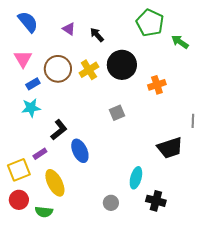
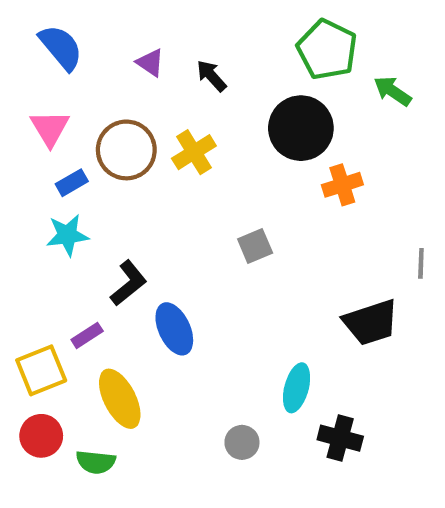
black circle: (122, 65) -> (301, 128), moved

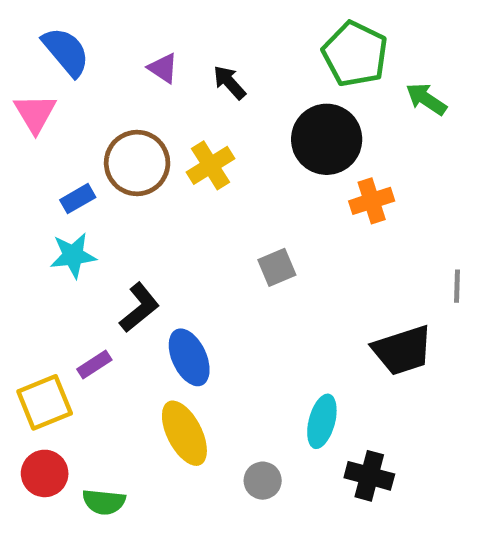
pink triangle: (50, 128) -> (35, 113), moved
yellow ellipse: (120, 399) -> (184, 433), moved

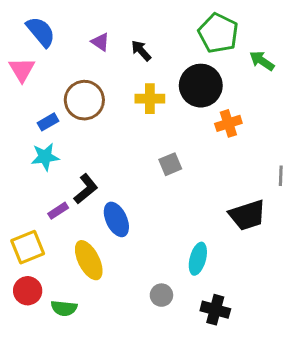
yellow cross: (211, 165) -> (150, 99), moved, turned 32
purple rectangle: (94, 364) -> (58, 211), moved
yellow ellipse: (184, 433) -> (89, 260), moved
black cross: (369, 476) -> (215, 310), moved

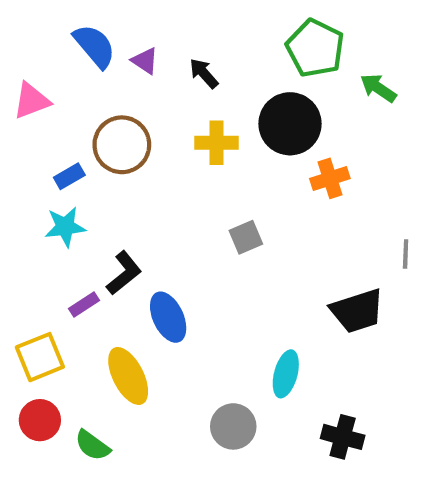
blue semicircle: (41, 32) -> (95, 46), moved
pink triangle: (22, 70) -> (31, 101), turned 40
gray circle: (161, 295) -> (233, 426), size x1.4
green semicircle: (64, 308) -> (92, 445), turned 30
black cross: (215, 310) -> (343, 437), moved

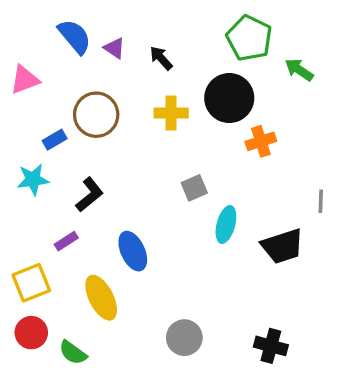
cyan star: (65, 227) -> (33, 180), moved
black L-shape: (124, 273) -> (90, 195), moved
cyan ellipse: (286, 374) -> (226, 224), moved

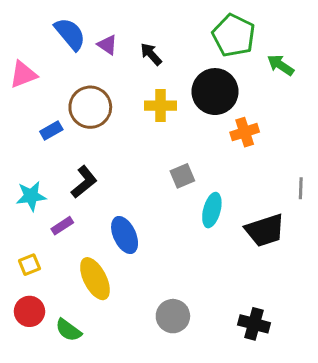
cyan star: (33, 180) -> (31, 196), moved
yellow square: (31, 283) -> (29, 265), size x0.6

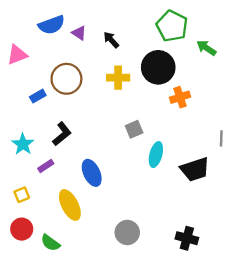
blue semicircle: (70, 34) -> (52, 25), turned 110
cyan star: (31, 196) -> (23, 144), turned -30

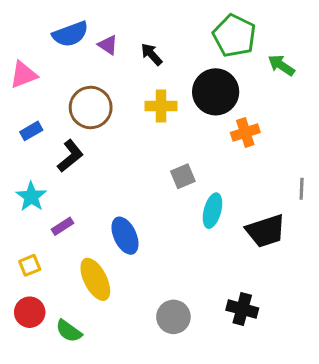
blue rectangle: (38, 96) -> (31, 131), moved
black L-shape: (62, 134) -> (70, 156), moved
black cross: (187, 238) -> (242, 309), moved

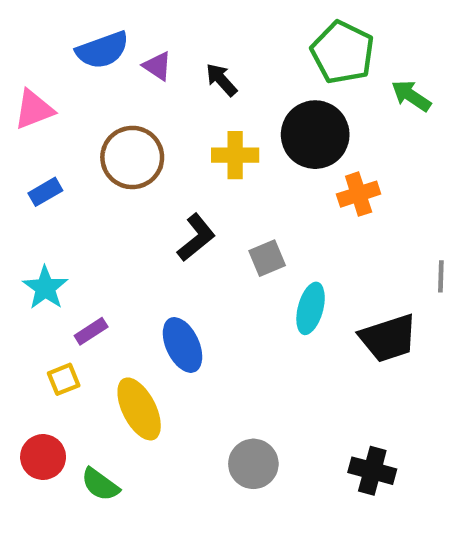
black L-shape: (70, 156) -> (196, 238), moved
yellow square: (30, 265) -> (64, 379), moved
black cross: (242, 309) -> (372, 471), moved

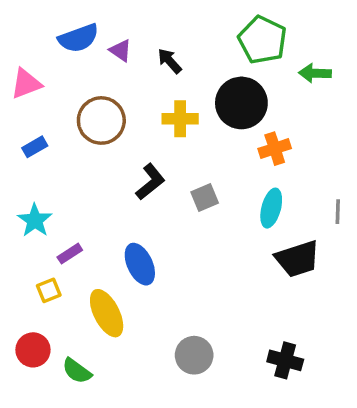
green arrow: (411, 96) -> (315, 73), turned -32
cyan ellipse: (311, 308) -> (271, 208), moved

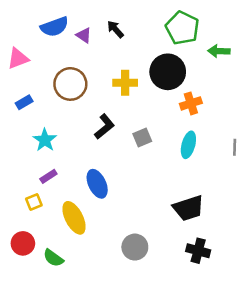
black arrow: (170, 61) -> (115, 29), moved
cyan star: (35, 220) -> (45, 140), moved
black trapezoid: (297, 259) -> (188, 208), moved

